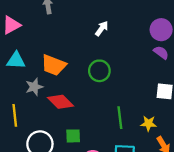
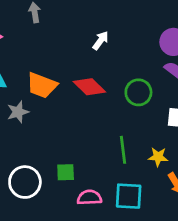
green circle: (99, 71) -> (138, 92), moved
red diamond: (61, 102) -> (89, 87), moved

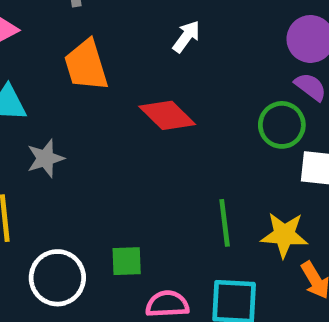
orange trapezoid: (42, 85) -> (86, 65), moved, turned 52
green circle: (138, 92) -> (282, 125), moved
yellow star: (158, 157) -> (284, 235), size x1.4

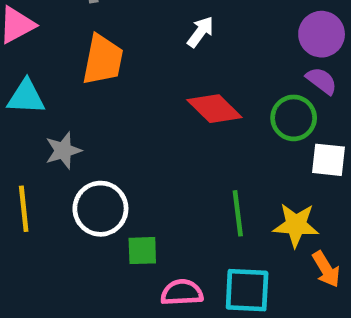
orange trapezoid: (86, 65) -> (103, 60), turned -152
red diamond: (167, 115) -> (214, 109), moved
white circle: (57, 278) -> (100, 209), moved

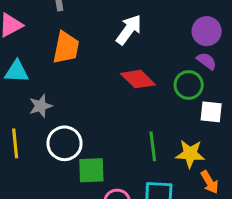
white arrow: (201, 32) -> (129, 30), size x1.5
green square: (142, 251) -> (91, 170), size x1.4

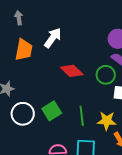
white arrow: (129, 30) -> (53, 38), moved
green square: (91, 170) -> (52, 111), moved, turned -30

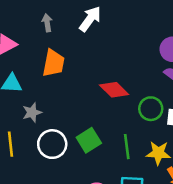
white arrow: (53, 38) -> (90, 19), moved
green circle: (106, 75) -> (151, 109), moved

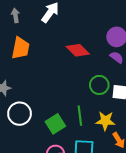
red diamond: (114, 90) -> (78, 50), moved
green square: (89, 140) -> (55, 124), moved

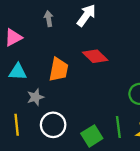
orange trapezoid: (21, 48) -> (59, 70), moved
red diamond: (78, 50) -> (95, 56), moved

